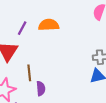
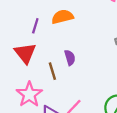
purple semicircle: (41, 89) -> (70, 58), moved

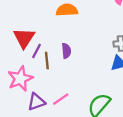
purple line: (35, 26) -> (36, 51), moved

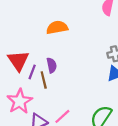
purple semicircle: (66, 51) -> (52, 65), moved

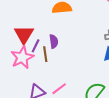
pink star: (20, 101) -> (22, 57), moved

